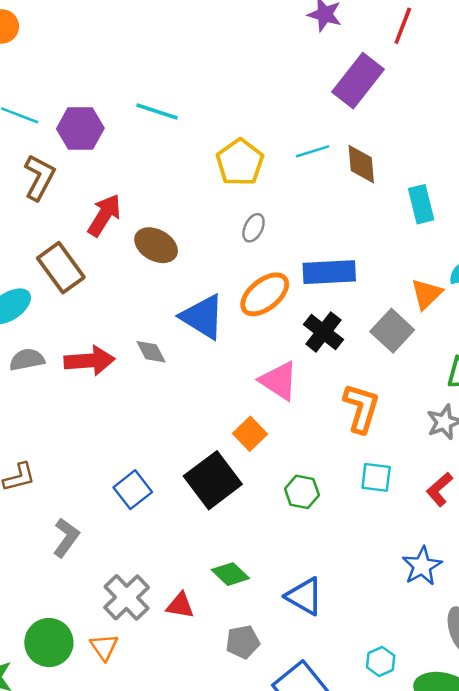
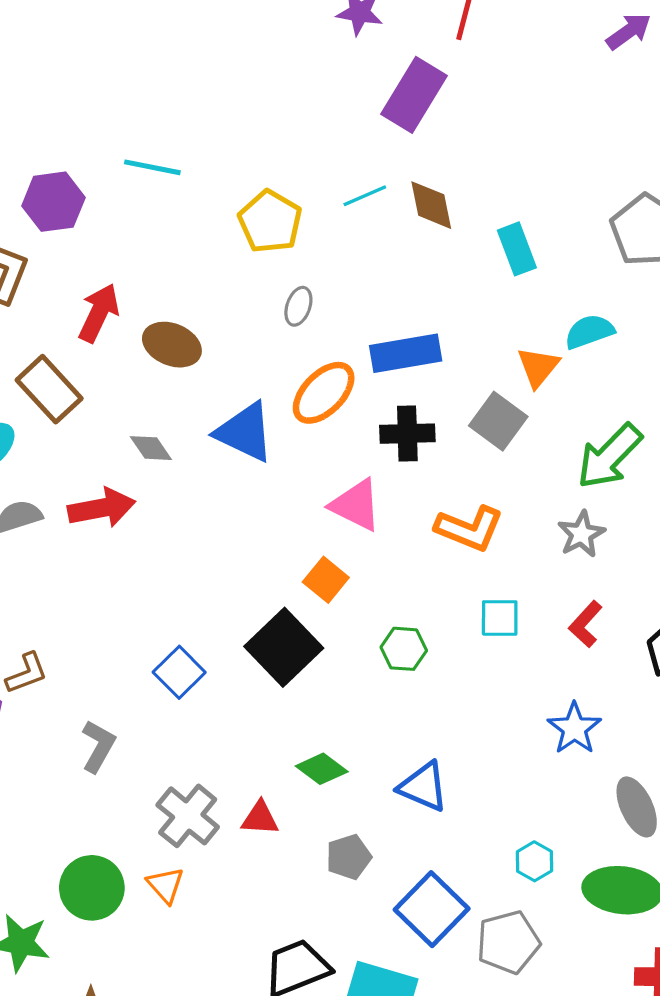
black cross: (323, 332) -> (407, 434), turned -33
gray diamond: (151, 352) -> (151, 448), moved
orange L-shape: (361, 408) -> (469, 529), turned 102

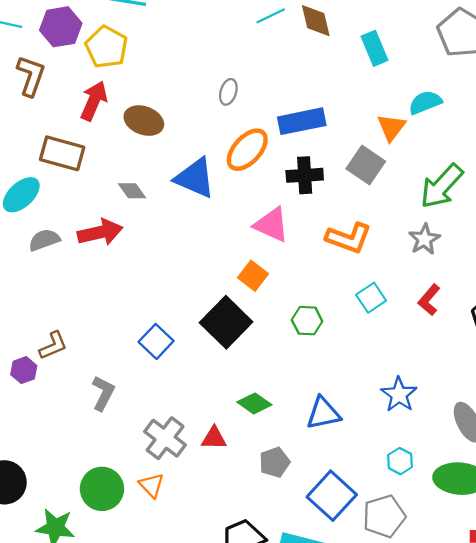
yellow pentagon: (270, 222) -> (106, 47), moved
brown rectangle: (49, 389) -> (62, 153), turned -30
cyan square: (500, 618) -> (371, 298), turned -32
blue star: (574, 728) -> (399, 394), moved
blue triangle: (423, 787) -> (323, 413), turned -33

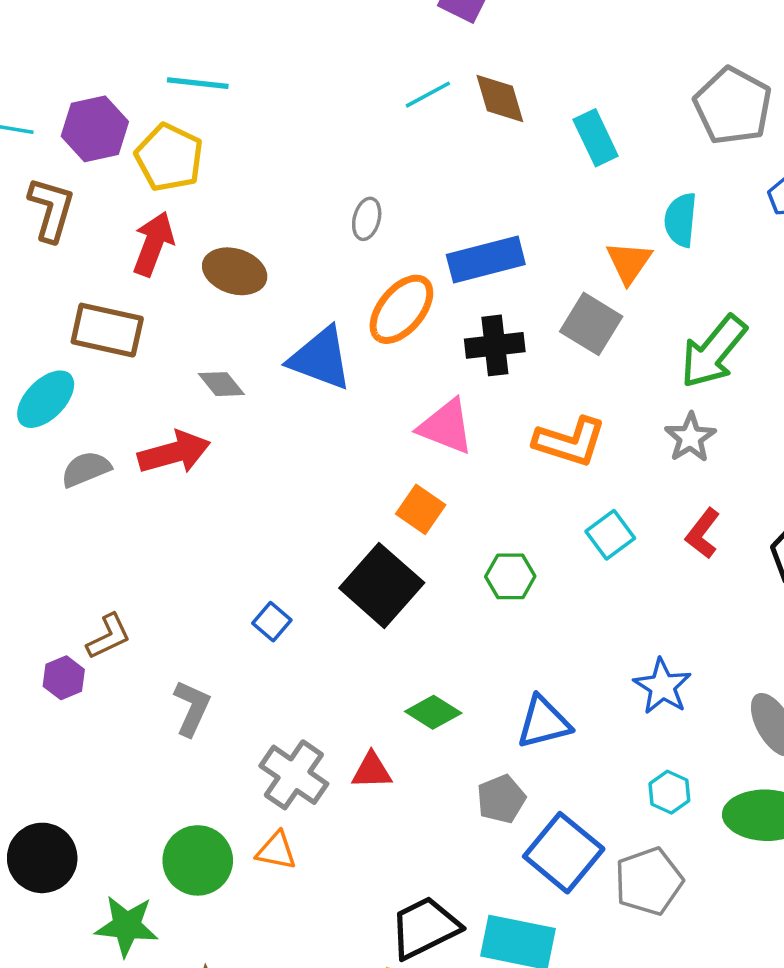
cyan semicircle: (425, 102) -> (681, 220), turned -60
blue square: (156, 341) -> (272, 622), size x0.7
gray pentagon: (275, 462) -> (501, 799), moved
orange triangle: (152, 485) -> (276, 851), turned -32

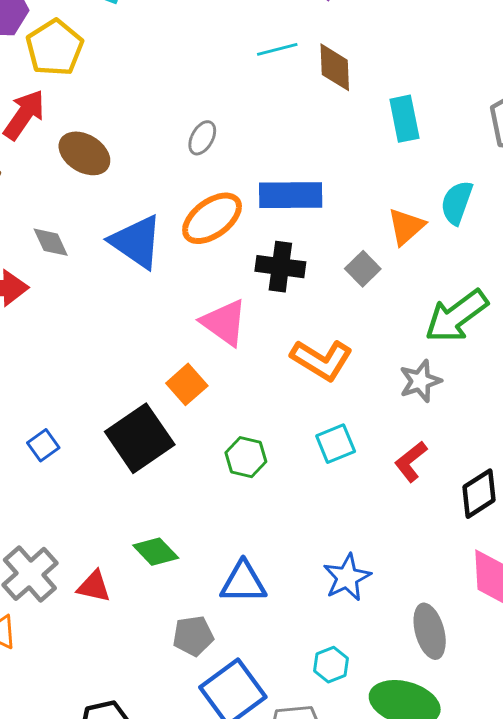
gray square: (591, 324) -> (363, 269), size x0.7

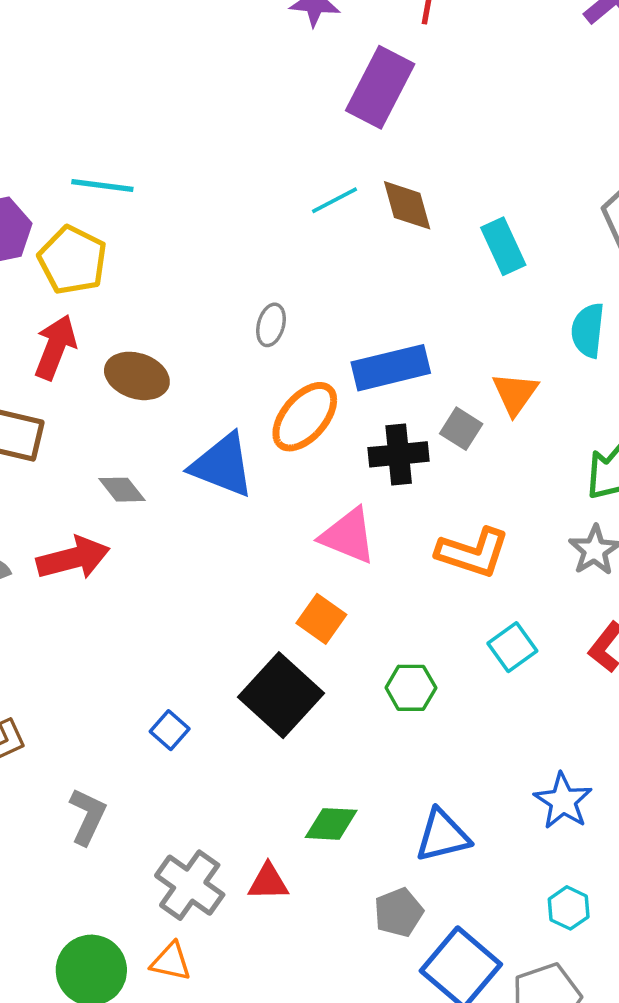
orange triangle: (406, 227) -> (515, 394), moved
gray square: (363, 269) -> (461, 429), moved
green diamond: (156, 552) -> (331, 824), turned -30

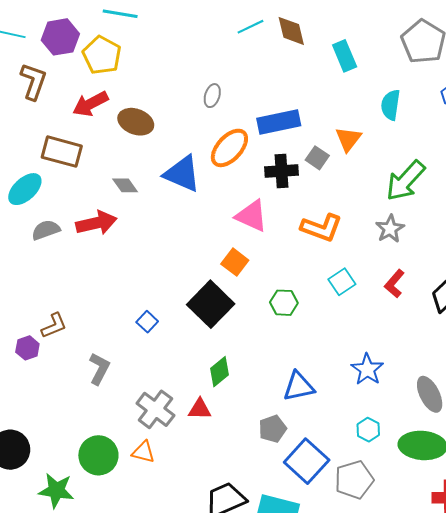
red arrow: (55, 347) -> (90, 104), turned -141
green diamond: (331, 824) -> (220, 372), moved, turned -44

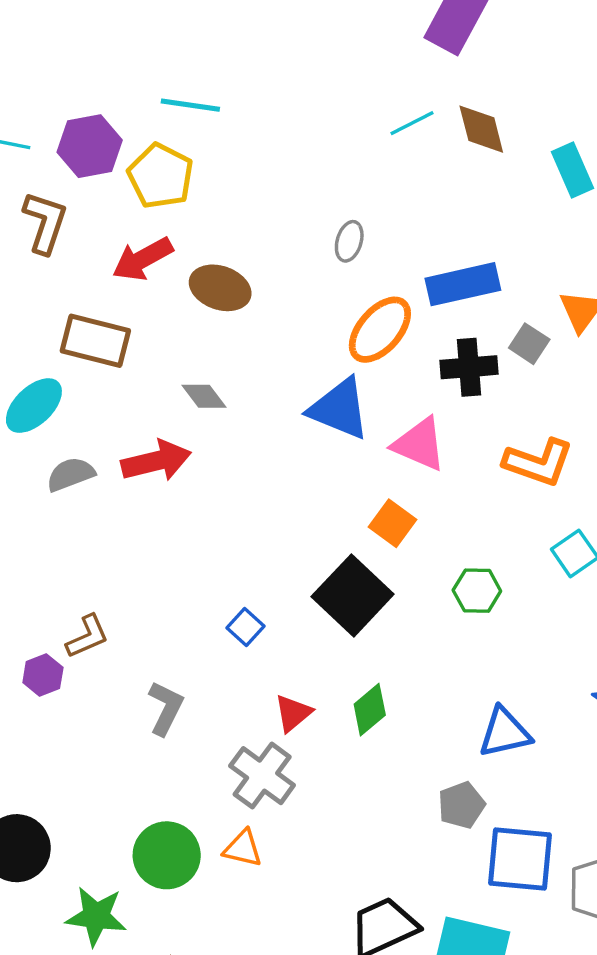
blue triangle: (182, 174) -> (339, 409), moved
red triangle: (200, 409) -> (293, 713), moved, turned -40
blue square: (307, 461) -> (520, 859), turned -36

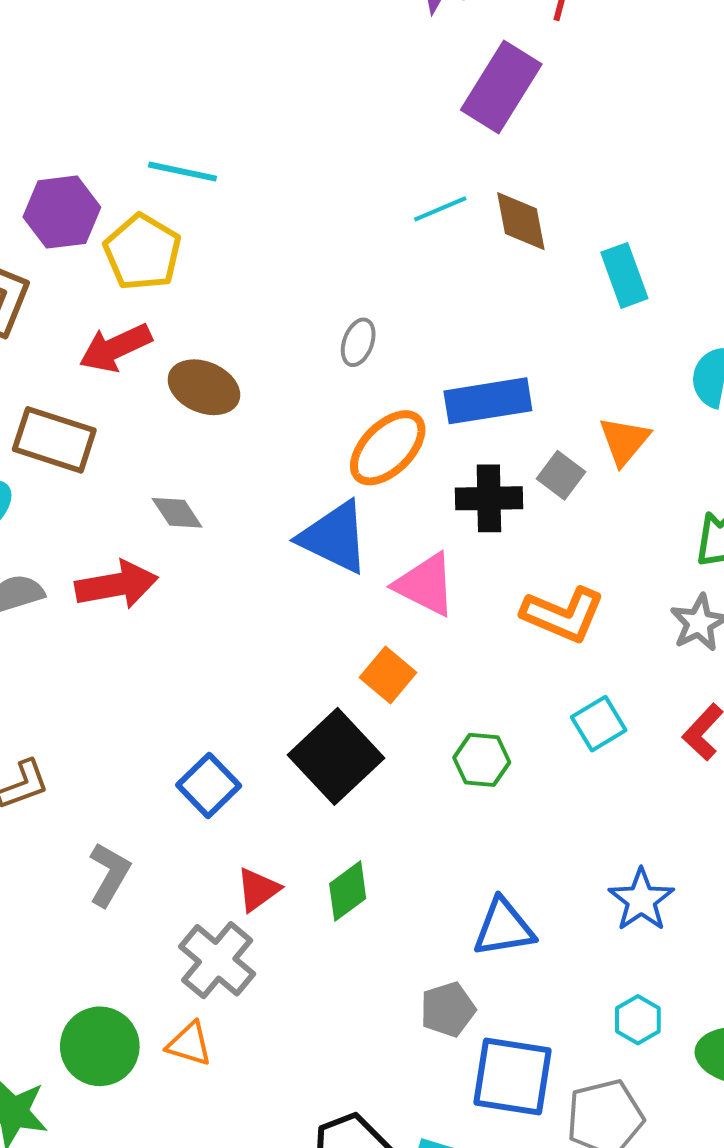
blue square: (245, 627) -> (209, 785), size x1.4

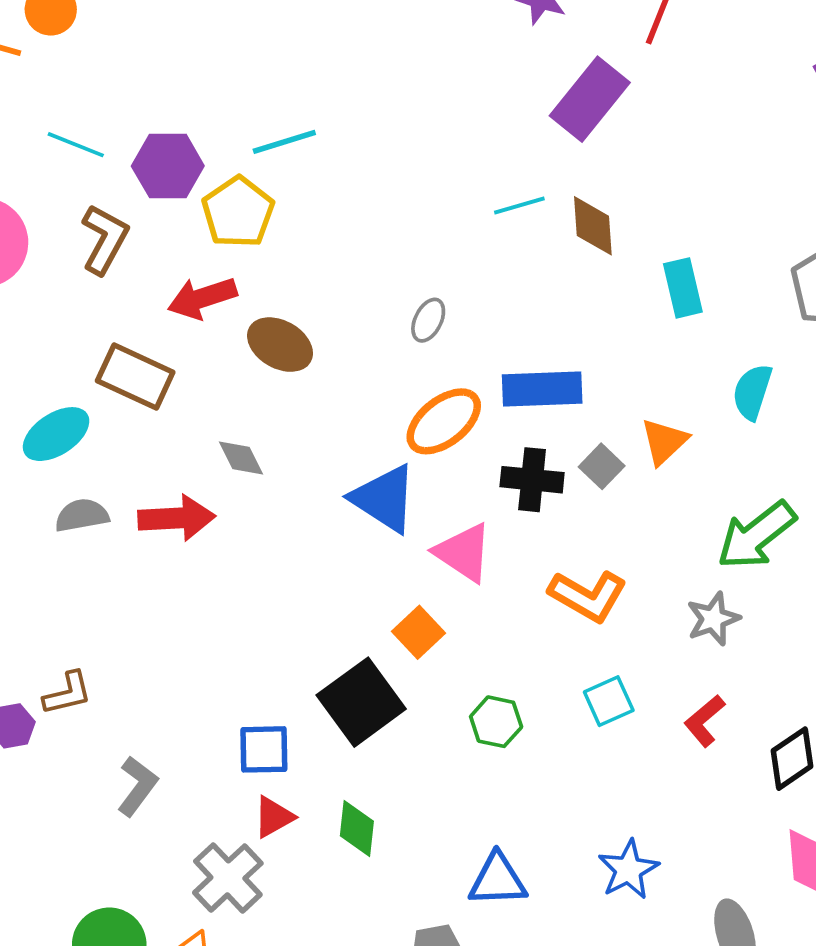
cyan line: (183, 172) -> (284, 142), turned -36
blue square: (209, 785) -> (264, 749), moved, turned 36
green diamond: (348, 891) -> (357, 828), turned -54

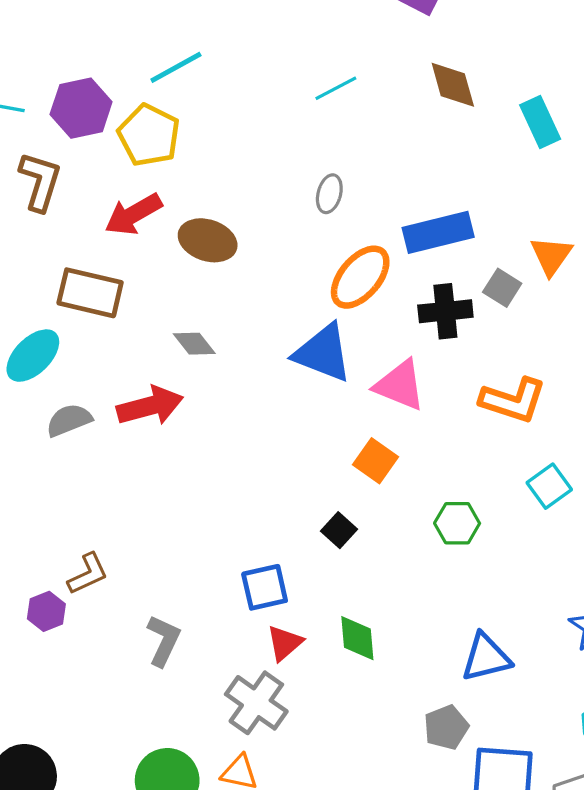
cyan line: (519, 205) -> (336, 88), moved
black square: (361, 702) -> (339, 530), size x0.5

